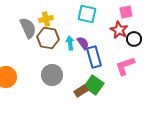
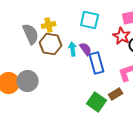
gray circle: (52, 75) -> (28, 81), moved
green square: (94, 85) -> (97, 102), moved
brown rectangle: (81, 91) -> (116, 94), moved

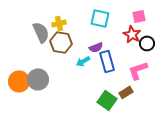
cyan arrow: (73, 49) -> (83, 61), moved, turned -112
purple semicircle: (86, 49) -> (96, 47), turned 104

